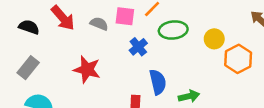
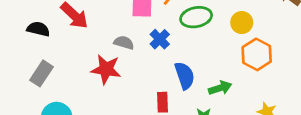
gray semicircle: (99, 24) -> (124, 43), moved
orange hexagon: (238, 59) -> (257, 54), moved

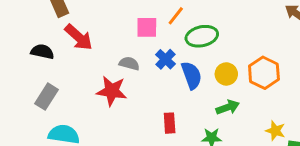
yellow circle: (242, 23) -> (226, 74), moved
blue semicircle: (185, 76) -> (192, 75), moved

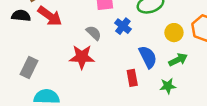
black semicircle: (42, 52) -> (21, 16), moved
gray semicircle: (129, 64) -> (94, 33), turned 35
blue semicircle: (192, 75) -> (148, 57), moved

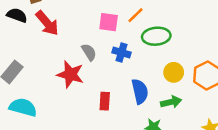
blue cross: (123, 26) -> (122, 52), turned -35
red rectangle: (132, 78) -> (105, 101), moved

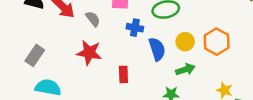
gray semicircle: (89, 52) -> (93, 19), moved
blue semicircle: (140, 91) -> (157, 49), moved

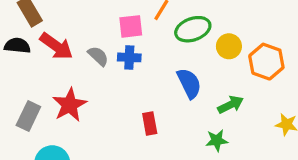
blue cross: (135, 28) -> (129, 57), moved
yellow circle: (185, 42) -> (229, 46), moved
red star: (89, 53) -> (70, 105), moved, turned -30

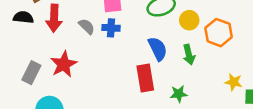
red arrow: (56, 46) -> (54, 18), turned 56
green arrow: (231, 105) -> (189, 55), moved, turned 102
red rectangle: (150, 124) -> (145, 78), moved, size x1.5

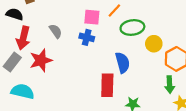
red arrow: (54, 18) -> (23, 38), moved
gray semicircle: (87, 26) -> (56, 31), moved
green arrow: (189, 55) -> (170, 85), moved

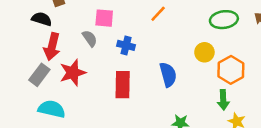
pink square: (92, 17) -> (104, 18), moved
green ellipse: (132, 27) -> (224, 20), moved
red rectangle: (107, 85) -> (123, 85), moved

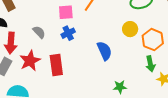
pink square: (104, 18) -> (66, 12), moved
blue cross: (126, 45) -> (68, 33), turned -32
red rectangle: (123, 85) -> (56, 65), moved

